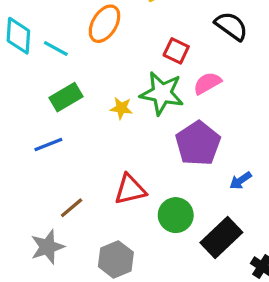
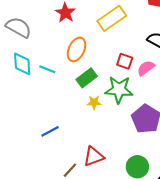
pink semicircle: (207, 83) -> (146, 68), moved
green rectangle: (66, 97) -> (87, 78), moved
red triangle: (130, 189) -> (94, 157), moved

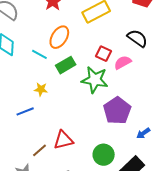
cyan line: (47, 69) -> (39, 54), moved
yellow star: (94, 102) -> (41, 89), moved

